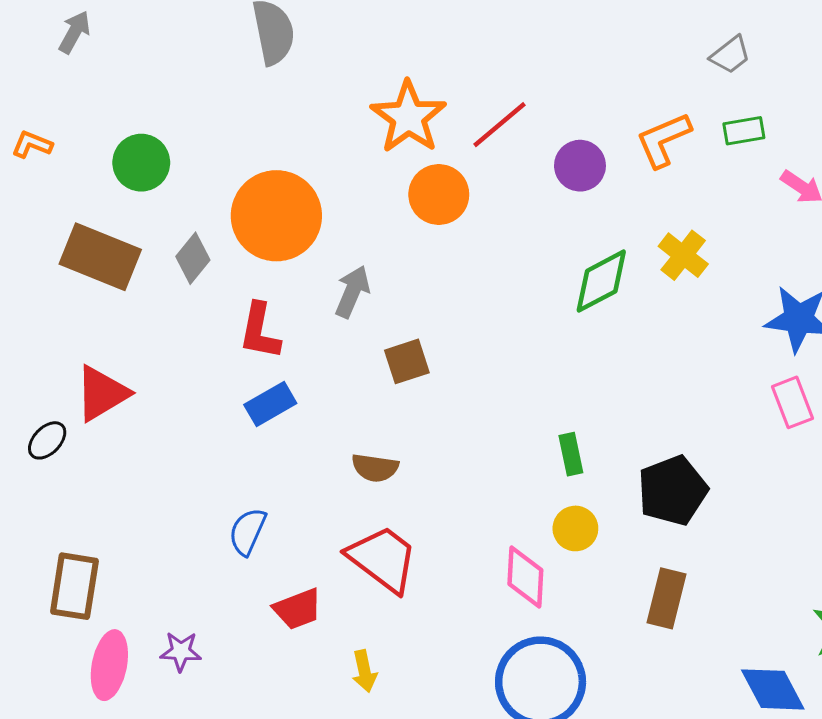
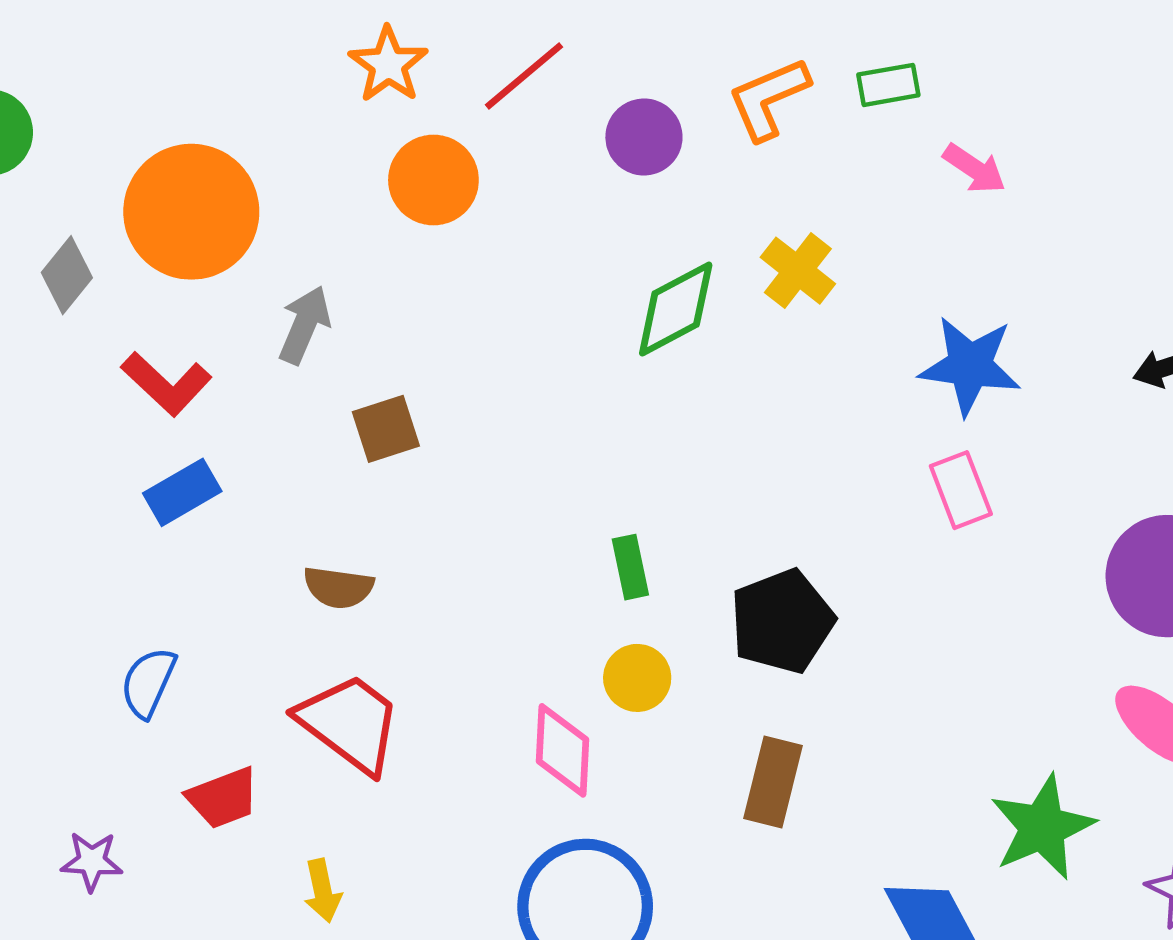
orange star: (408, 117) -> (388, 65), size x0.7
red L-shape: (260, 331) -> (166, 384), turned -58
purple star: (181, 651) -> (92, 861), moved

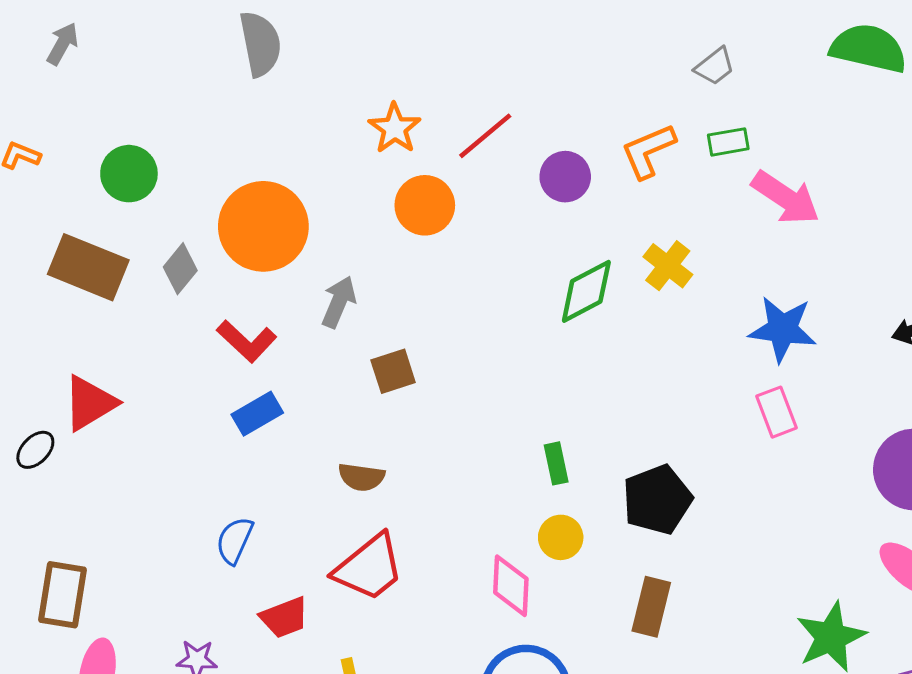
pink arrow: (974, 169) -> (786, 198), size x1.6
red trapezoid: (350, 723) -> (369, 568), turned 104

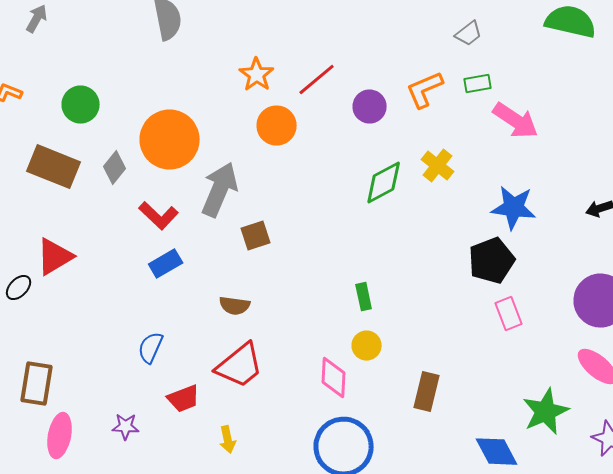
gray arrow: (339, 302) -> (220, 190), size x1.6
pink rectangle: (777, 412) -> (509, 314), moved
black pentagon: (657, 500) -> (492, 261), moved

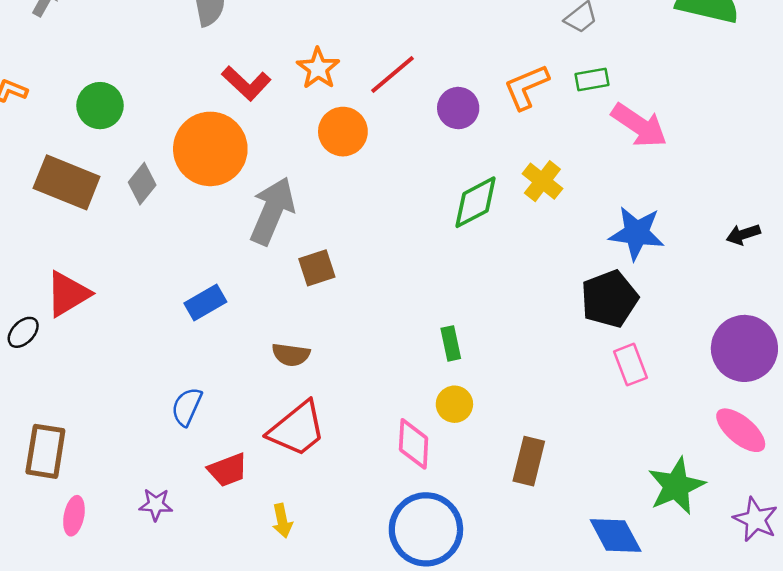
red L-shape: (159, 216) -> (246, 83), moved
pink ellipse: (60, 436) -> (74, 516), size x0.7

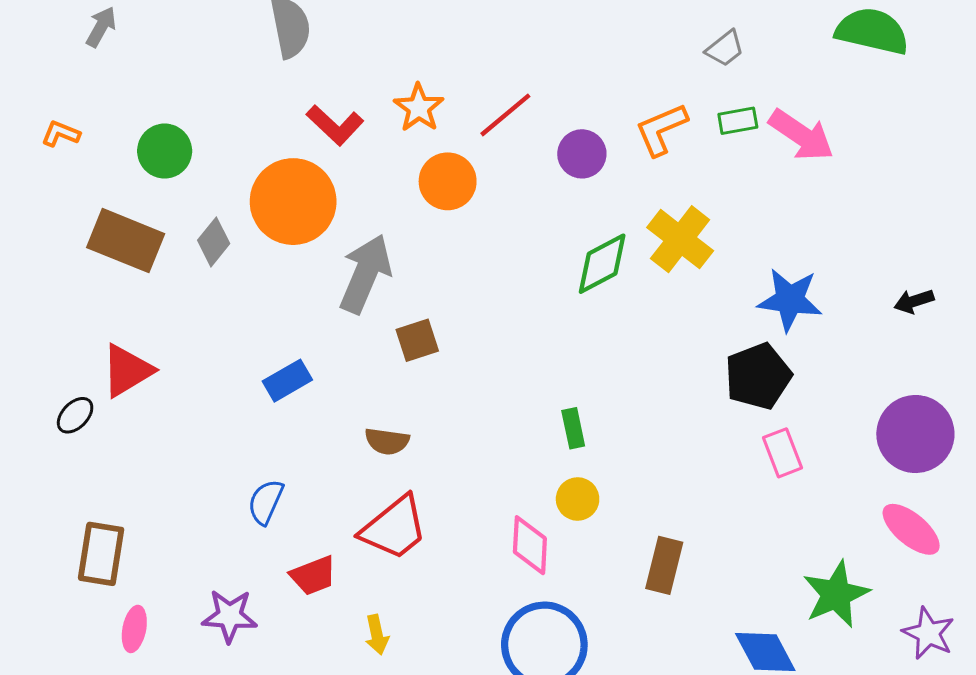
pink arrow: (639, 125) -> (801, 135), moved
yellow cross: (542, 181) -> (680, 239), size x1.4
purple star: (156, 505) -> (230, 616), size x1.4

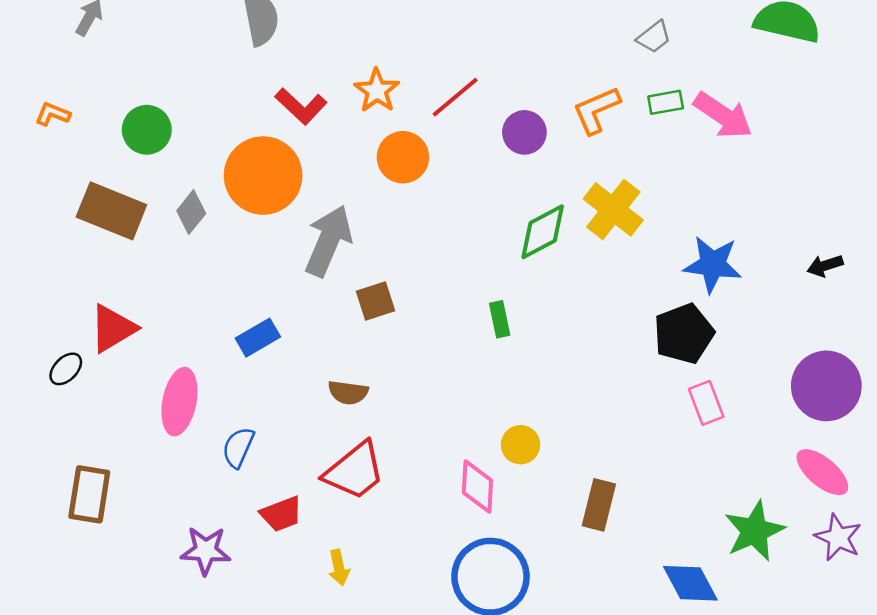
green rectangle: (573, 428) -> (500, 319), moved
pink ellipse: (134, 629) -> (179, 402), moved, size x1.6
purple star: (928, 633) -> (838, 537), moved

